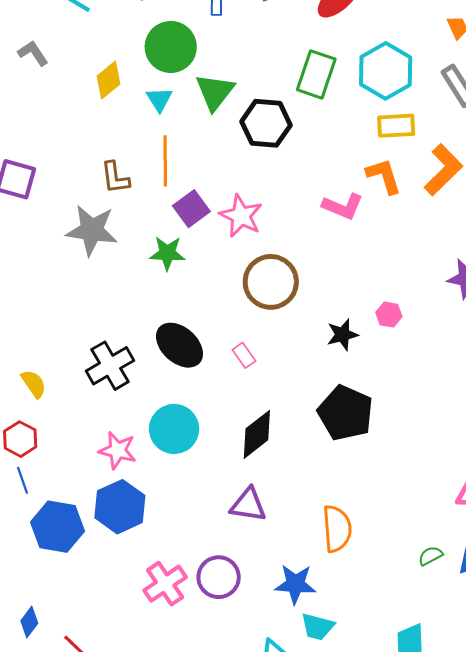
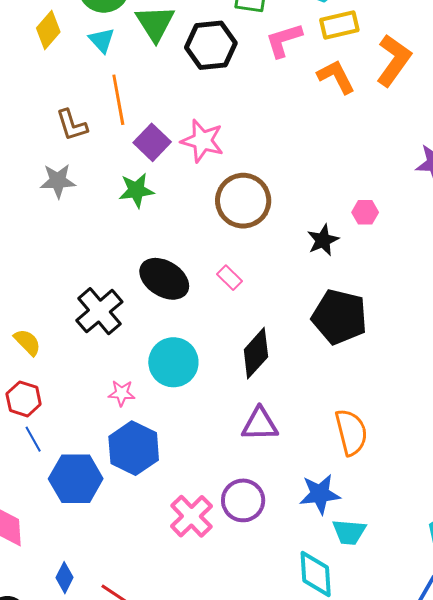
pink L-shape: (343, 206) -> (284, 40), moved, turned 150
gray star: (92, 230) -> (58, 181), size x0.7
pink star: (118, 450) -> (122, 393), size x0.7

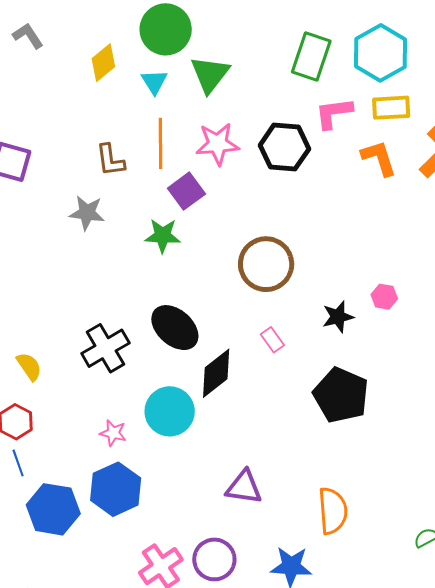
black hexagon: (211, 45) -> (284, 147), moved
pink star: (202, 141) -> (218, 144), moved, turned -30
pink rectangle: (230, 278) -> (272, 340), moved
black diamond: (256, 353) -> (216, 373), moved

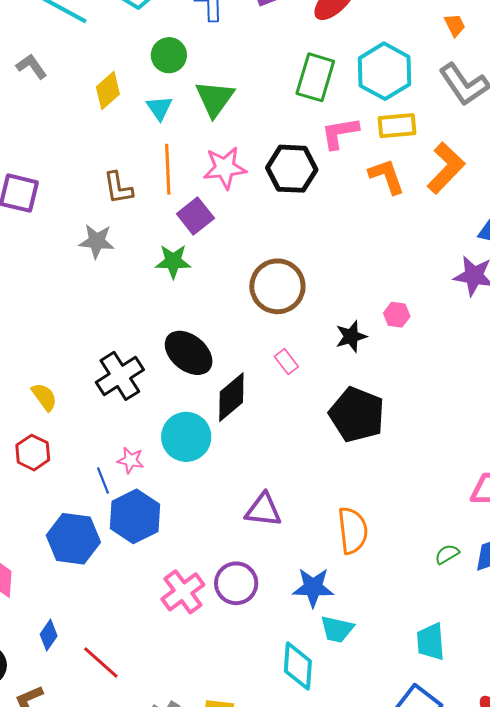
green circle: (166, 29) -> (169, 55), size x0.7
blue line: (18, 463) -> (103, 481), moved

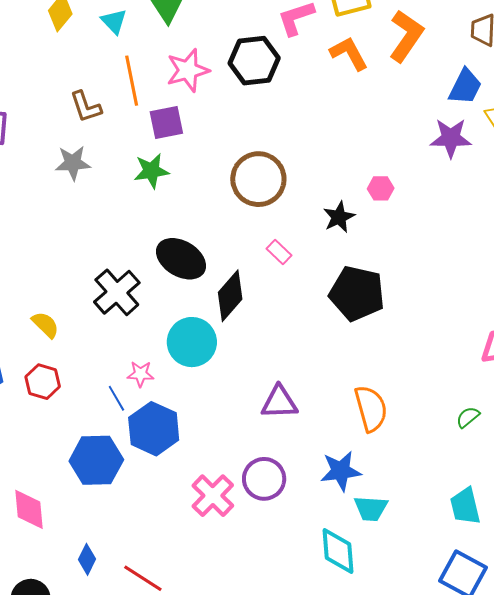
purple square: (195, 216) -> (166, 122), turned 36

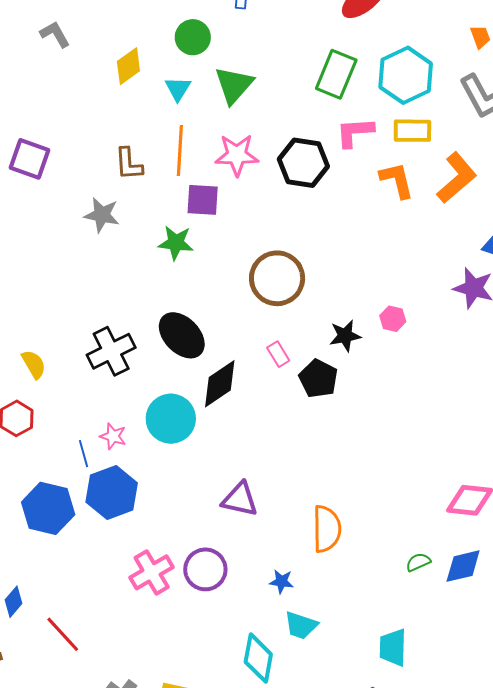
black pentagon: (357, 293) -> (318, 379), moved, size x0.7
blue star: (341, 471) -> (281, 581), size x0.6

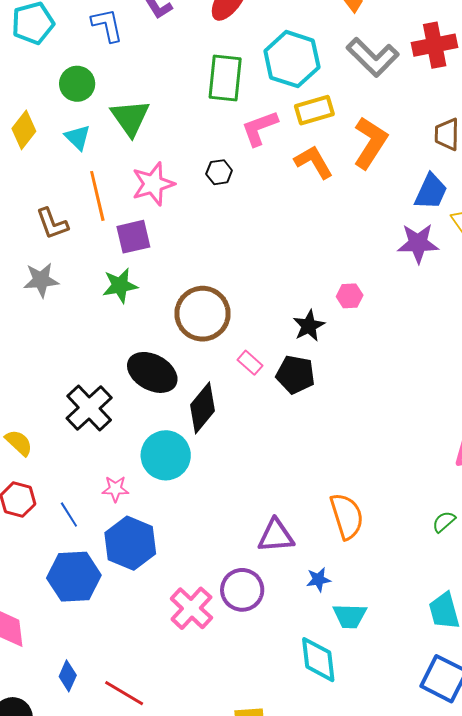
black hexagon: (303, 163) -> (219, 172), size x0.5
brown circle: (277, 278) -> (203, 314), moved
blue line: (83, 454) -> (69, 515), moved
purple triangle: (240, 499) -> (276, 536), moved

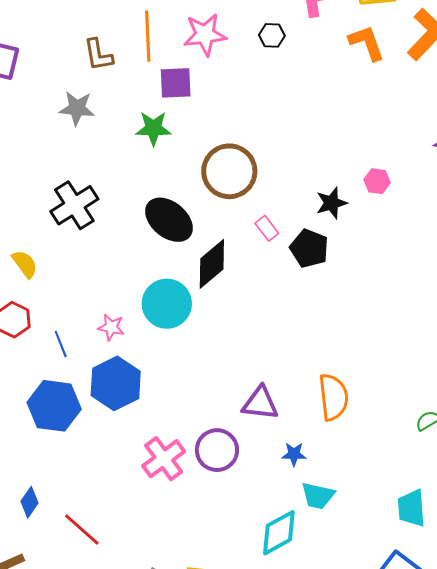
black cross: (89, 408) -> (74, 205), moved
cyan diamond: (318, 660) -> (279, 533), turned 57

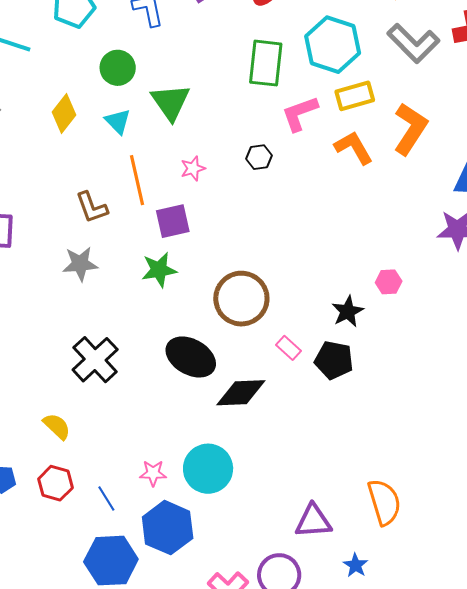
pink star: (205, 35) -> (193, 168), size x0.6
black diamond: (212, 264) -> (241, 393), turned 48
cyan circle: (167, 304) -> (208, 469), moved
blue star: (294, 454) -> (356, 565), turned -30

